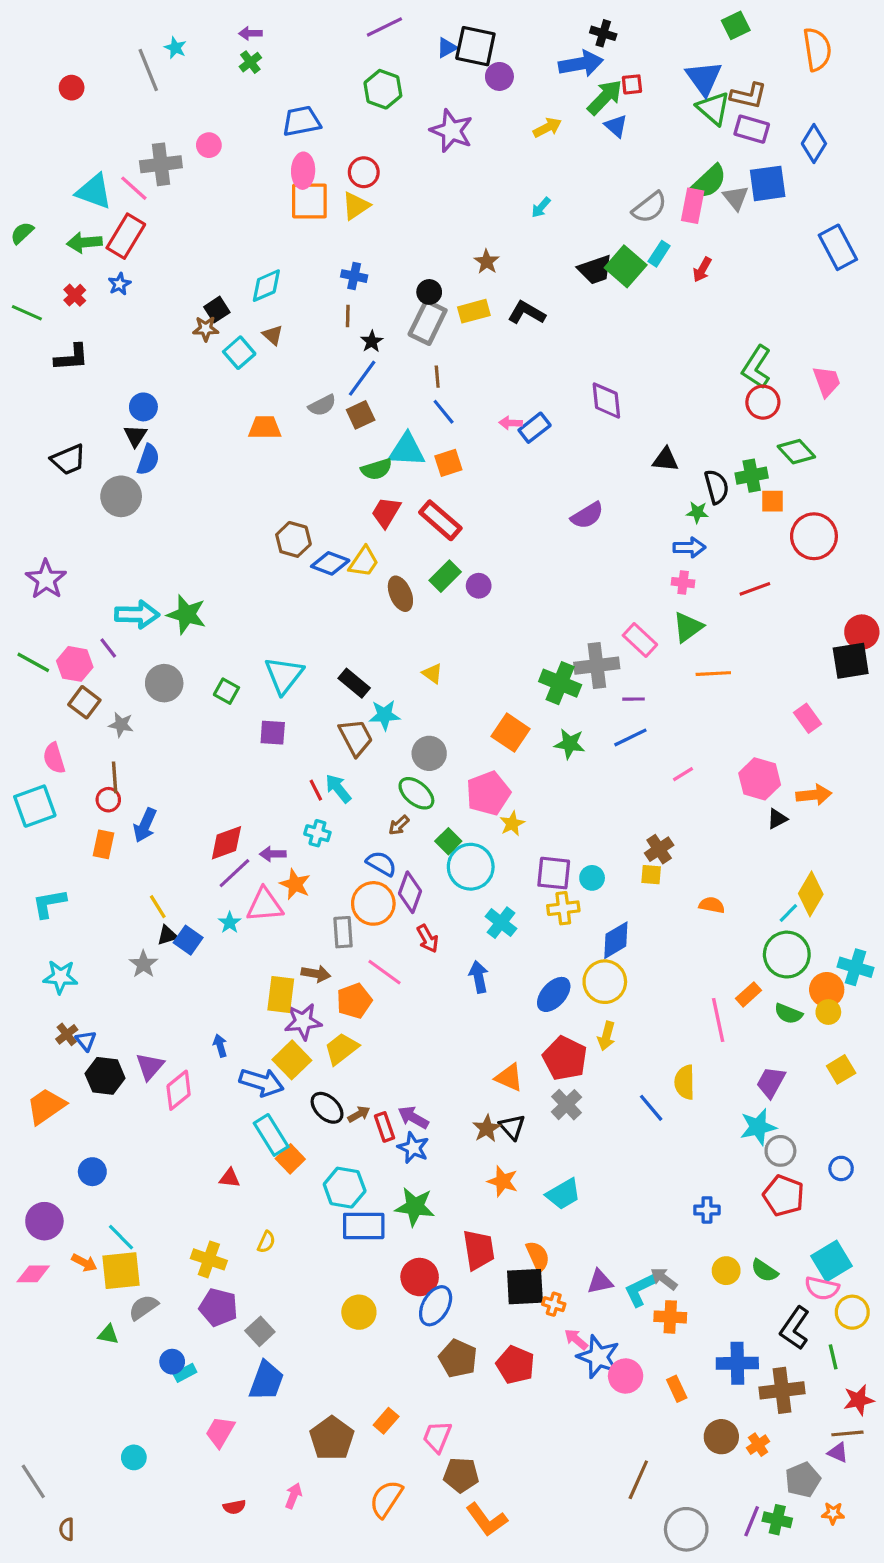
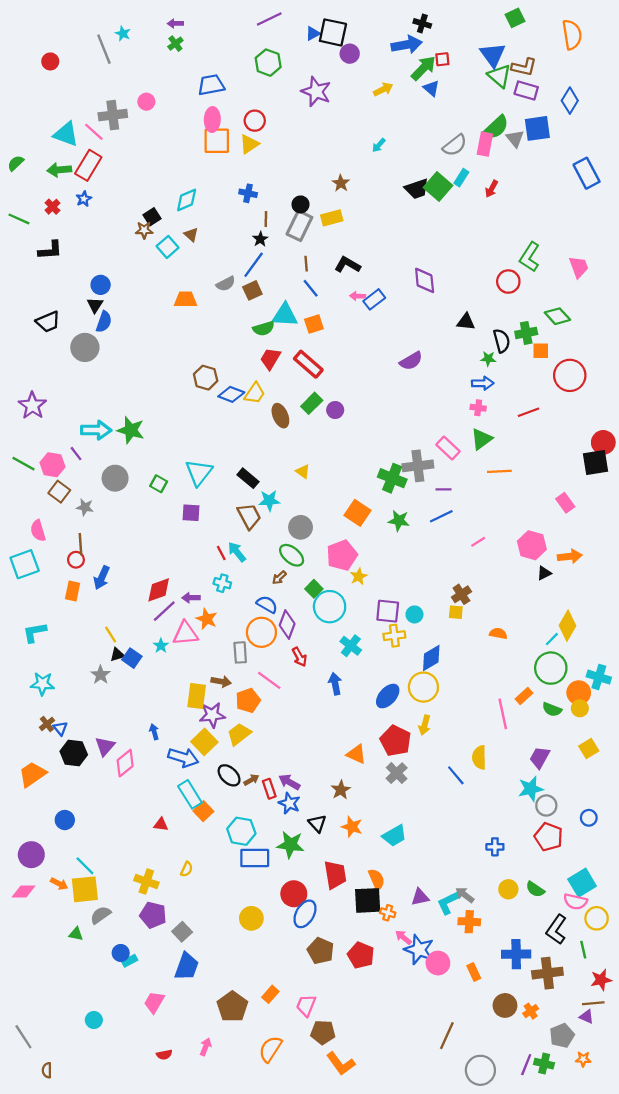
black L-shape: (527, 313) -> (347, 265), moved
brown line: (348, 316) -> (266, 219), moved
red circle: (763, 402) -> (508, 282), moved
black triangle: (512, 1127) -> (317, 823), moved

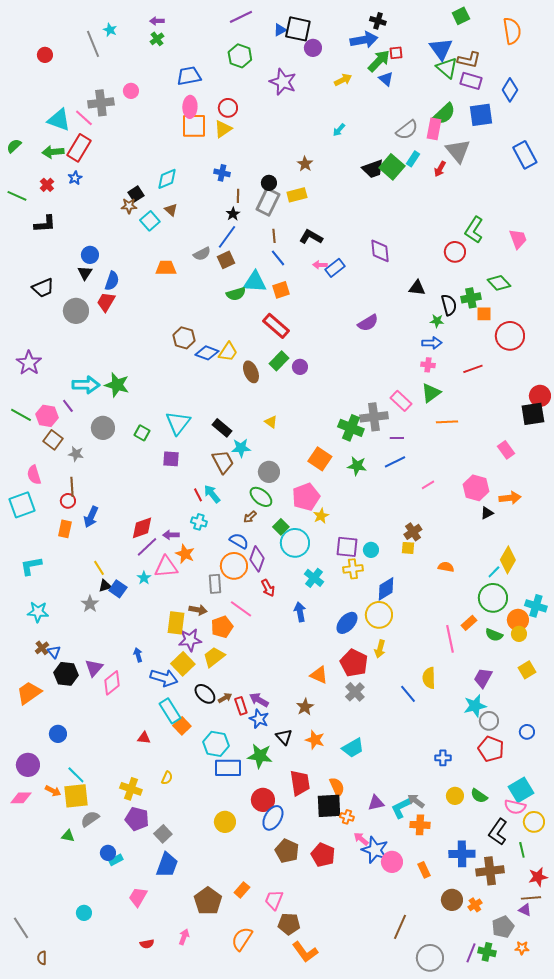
gray triangle: (515, 139) -> (458, 151), moved, size x1.5
blue semicircle: (104, 322) -> (112, 281), moved
red trapezoid: (270, 359) -> (106, 302), moved

